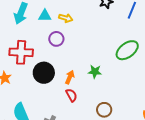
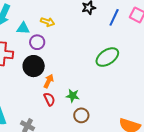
cyan triangle: (45, 16) -> (23, 28), moved
green star: (95, 72) -> (73, 96), moved
black circle: (44, 73) -> (34, 66), moved

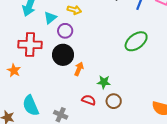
cyan triangle: (23, 28) -> (50, 18), turned -40
red semicircle: (49, 99) -> (89, 100), moved, turned -40

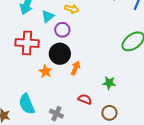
orange star: (14, 70) -> (45, 71), moved
green star: (104, 82) -> (109, 83), moved
brown circle: (114, 101) -> (109, 113), moved

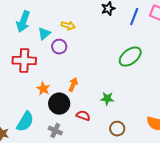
black circle: (60, 54) -> (59, 104), moved
cyan semicircle: (27, 104) -> (25, 122), turned -125
brown circle: (109, 113) -> (117, 129), moved

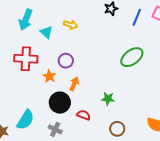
cyan triangle: (44, 34) -> (46, 32), turned -40
purple circle: (59, 47) -> (66, 61), moved
orange star: (43, 89) -> (49, 76), moved

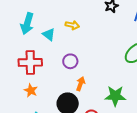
orange star: (49, 76) -> (31, 90), moved
green star: (108, 99) -> (115, 96), size x1.5

